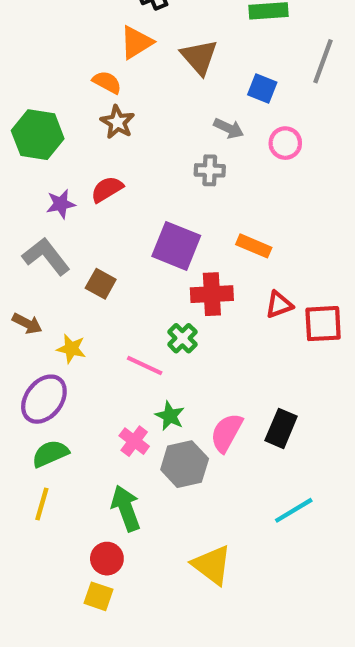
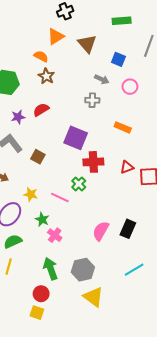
orange rectangle: (254, 246) -> (123, 127), moved
yellow star: (71, 349) -> (31, 194), moved
green star: (170, 416) -> (42, 219), moved
gray hexagon: (185, 464) -> (83, 270), moved

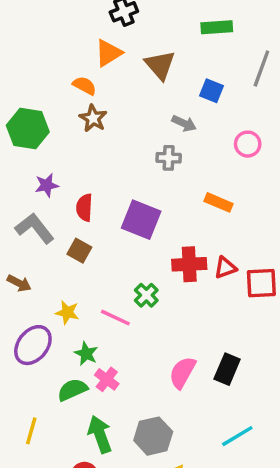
pink circle: (130, 87) -> (248, 144), moved
red semicircle: (41, 110) -> (84, 208), moved, turned -56
red cross: (93, 162) -> (189, 264), moved
green semicircle: (13, 241) -> (72, 390), moved

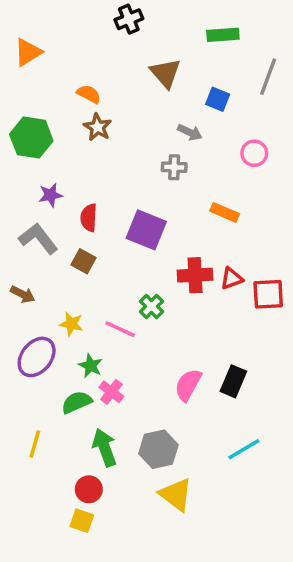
orange triangle: (109, 53) -> (28, 52), moved

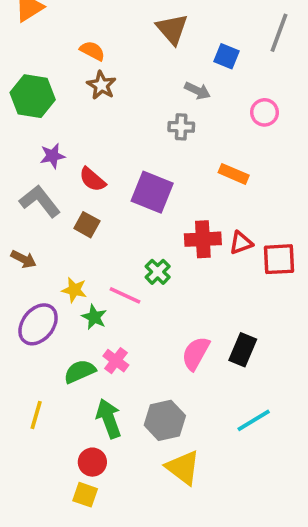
red semicircle: (89, 218) -> (92, 179), turned -52
green star: (91, 366) -> (94, 317), moved

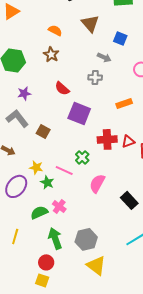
orange semicircle: (92, 51) -> (55, 30), moved
orange rectangle: (234, 174) -> (124, 103), turned -42
red semicircle: (92, 179) -> (62, 88), moved
black rectangle: (243, 350) -> (129, 200), turned -66
pink semicircle: (196, 353) -> (97, 183), moved

